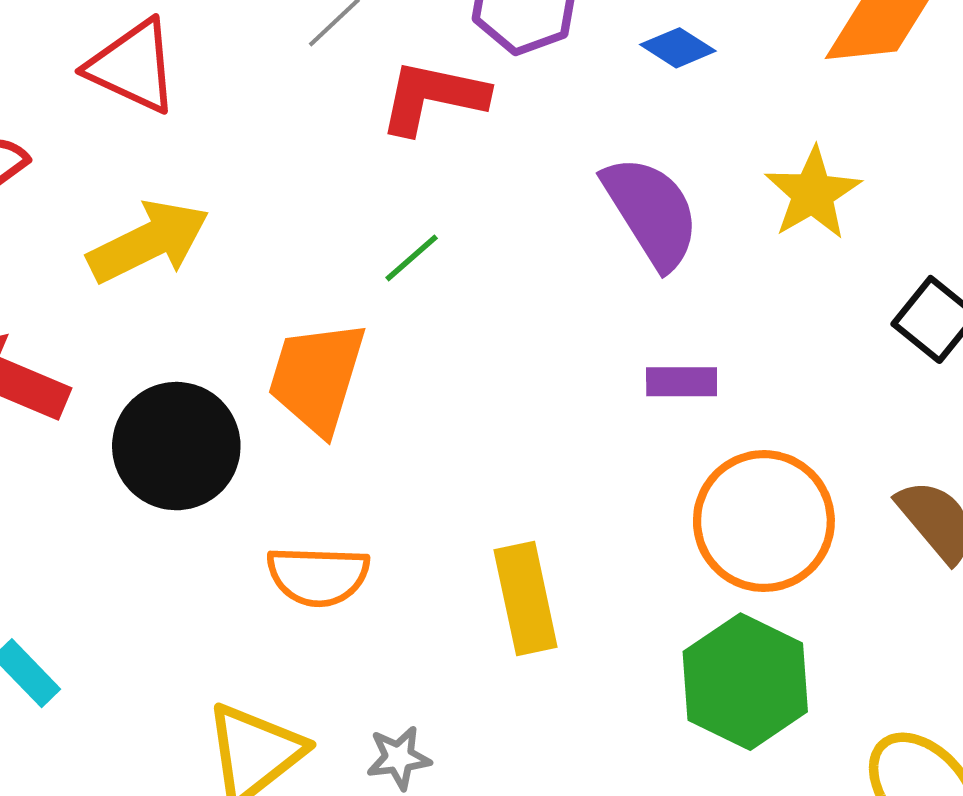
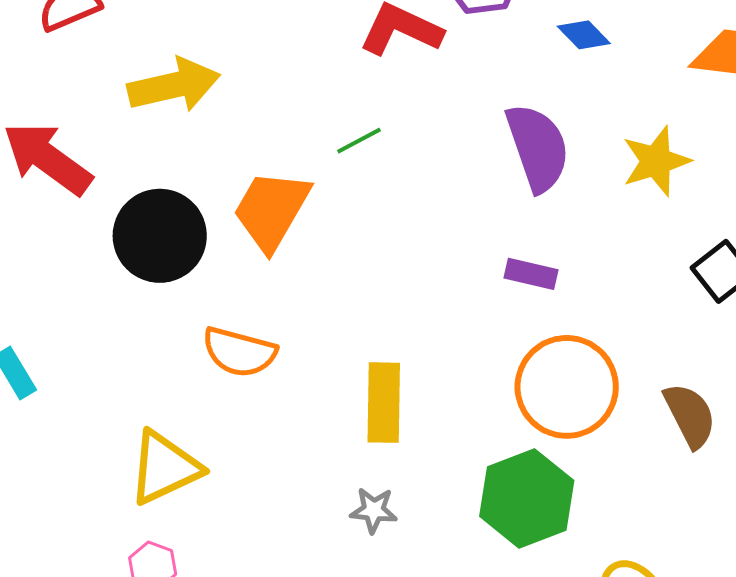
gray star: (399, 758) -> (374, 510), moved

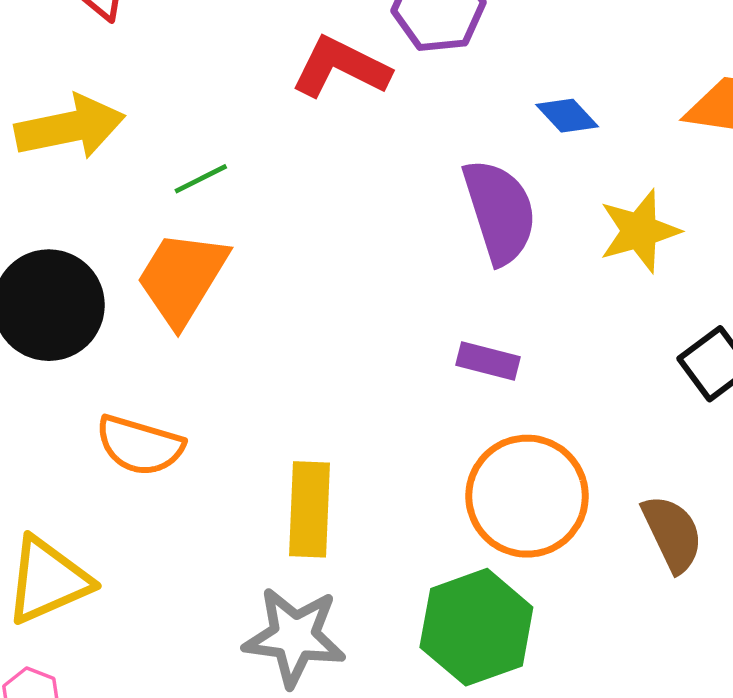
blue diamond: (584, 35) -> (567, 116), moved
green line: (359, 141) -> (201, 179), moved
gray star: (374, 510) -> (295, 637), size x1.8

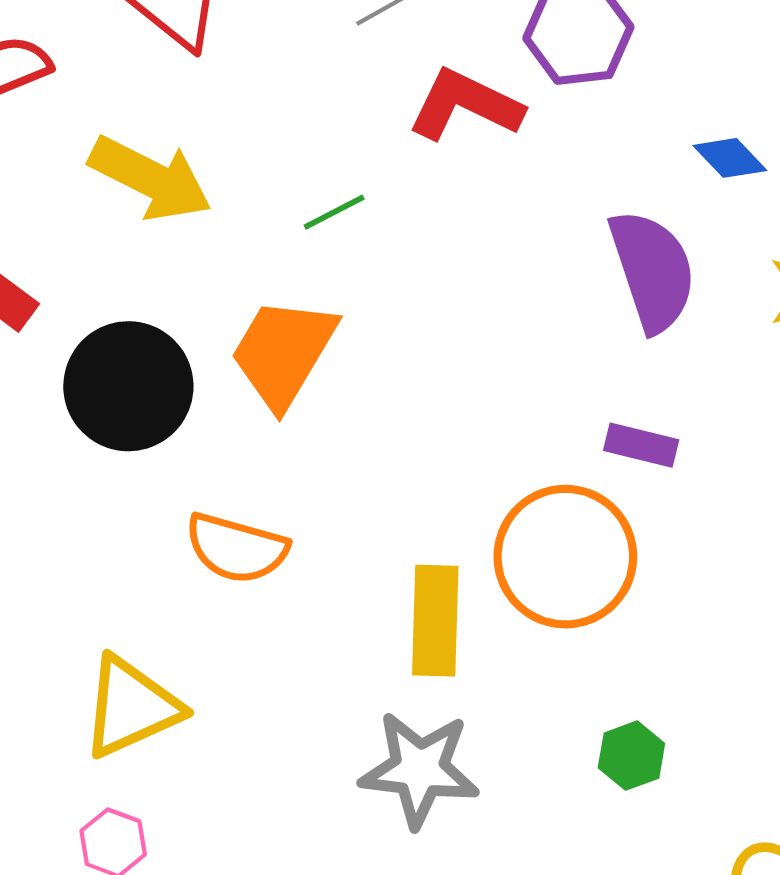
yellow arrow: (70, 127) -> (150, 178), turned 39
green line: (201, 179) -> (334, 212), moved
orange circle: (527, 496) -> (565, 557), moved
green hexagon: (476, 627) -> (631, 756), size x0.5

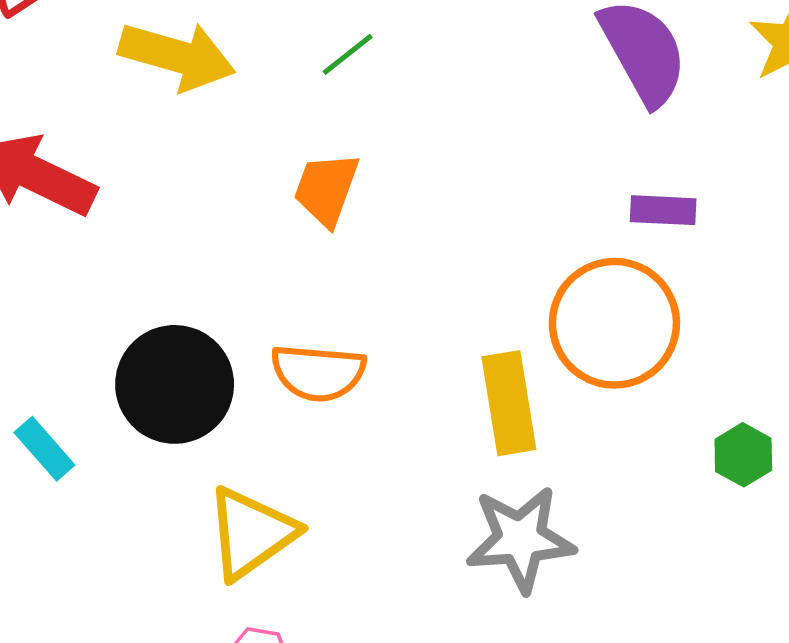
orange trapezoid: (283, 353) -> (326, 189), size x0.7
black circle: (128, 386) -> (175, 384), moved
green hexagon: (631, 756) -> (743, 455), moved

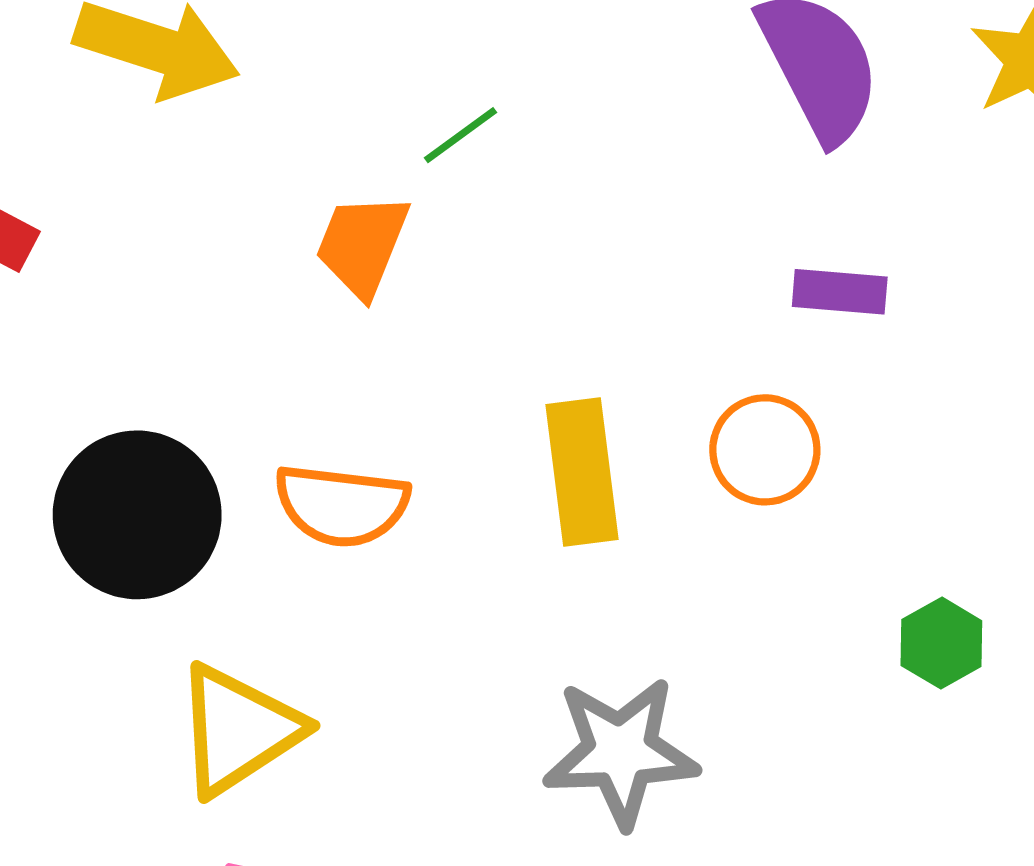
green line: (348, 54) -> (461, 135), moved
orange circle: (614, 323) -> (765, 450), size x0.6
yellow rectangle: (509, 403) -> (582, 472), moved

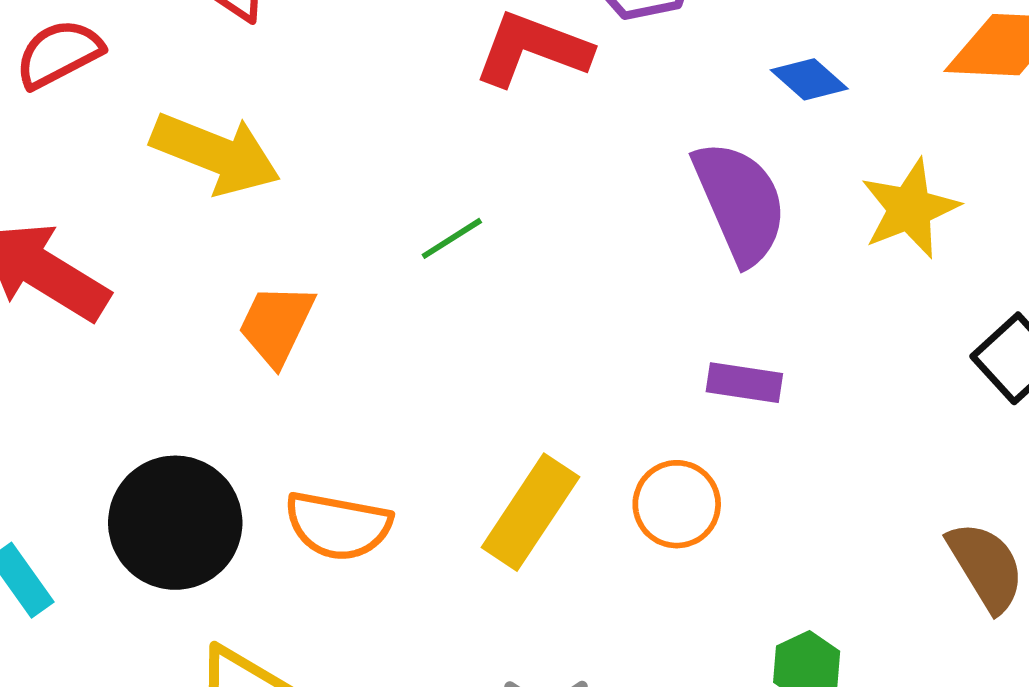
orange trapezoid: (362, 245) -> (276, 325), moved
yellow rectangle: (582, 472) -> (530, 512), turned 37

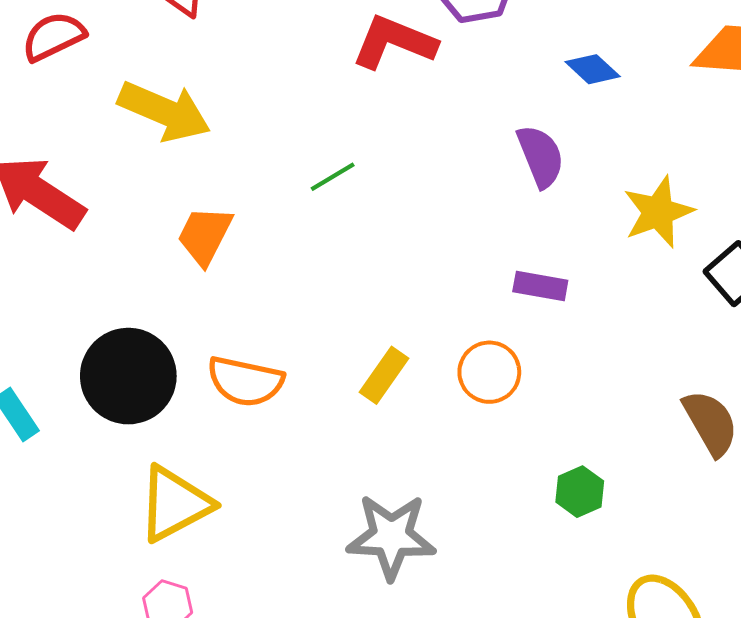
purple semicircle: (740, 202) -> (541, 156), size x0.7
yellow star: (910, 209) -> (658, 212), moved
yellow rectangle: (530, 512) -> (384, 375), size x0.7

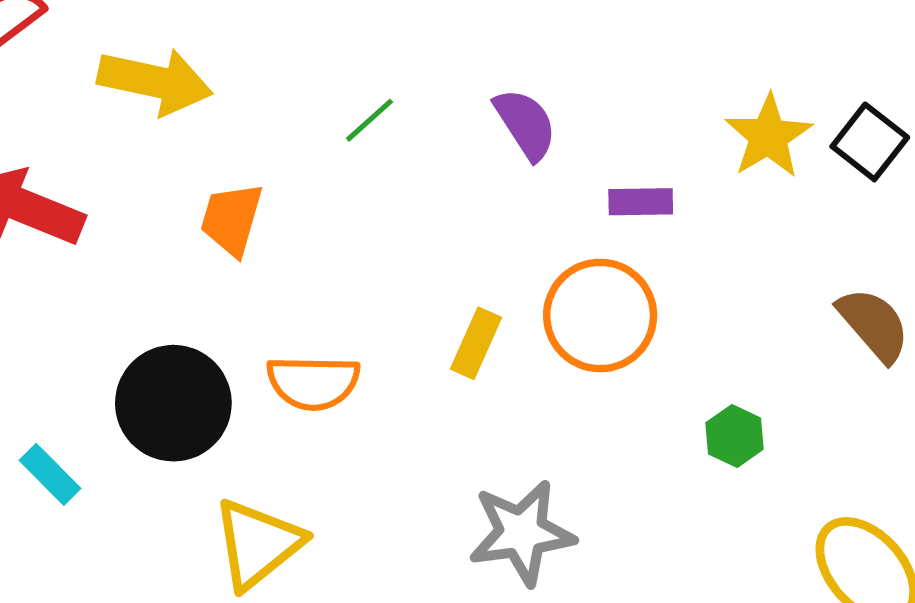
purple semicircle: (541, 156) -> (526, 124), moved
yellow star: (658, 212) -> (768, 136), moved
orange circle: (489, 372) -> (600, 316), size x1.5

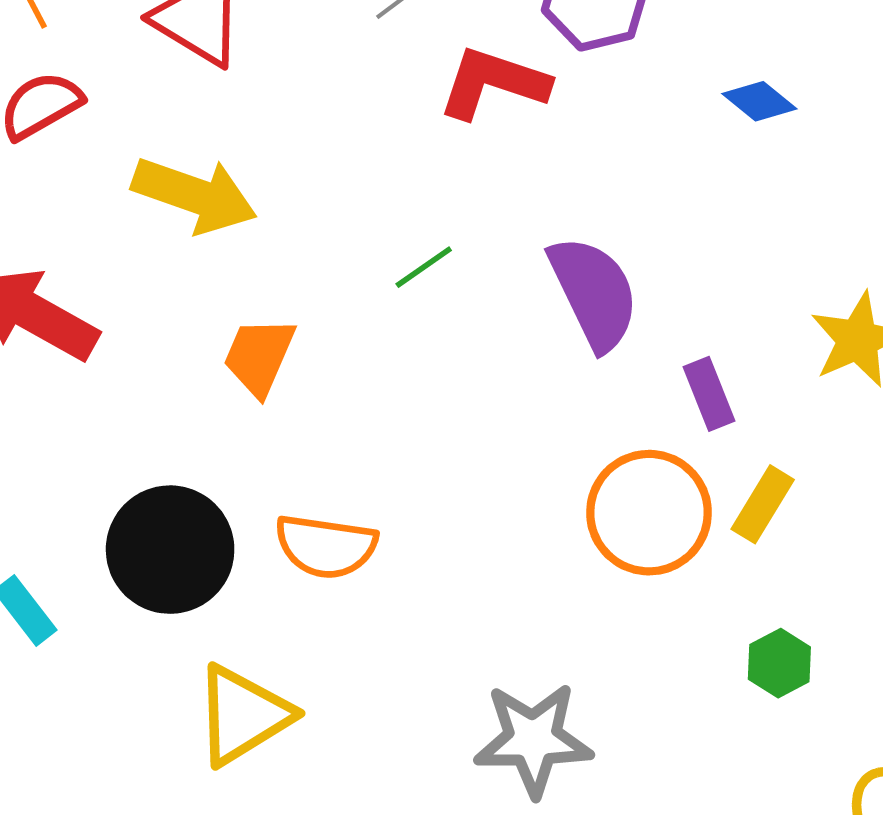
purple semicircle: (526, 124) -> (594, 293), size x1.4
purple rectangle: (641, 202) -> (709, 394), turned 62
yellow rectangle: (476, 343) -> (763, 504), moved

